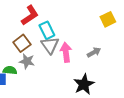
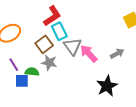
cyan rectangle: (47, 30) -> (59, 31), moved
pink arrow: (66, 52) -> (89, 54), turned -36

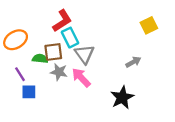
brown square: (44, 44) -> (53, 52), turned 30
pink arrow: (89, 54) -> (81, 78), moved
green semicircle: (32, 72) -> (40, 59), moved

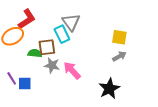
red L-shape: (62, 21) -> (27, 19), moved
yellow square: (149, 25) -> (119, 37), moved, turned 35
gray triangle: (84, 54) -> (71, 22), moved
purple line: (20, 74) -> (12, 78), moved

